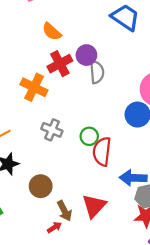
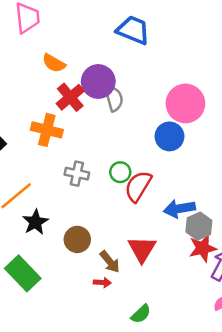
purple circle: (86, 55) -> (98, 81), size x1.4
red semicircle: (102, 151) -> (138, 186), turned 36
red arrow: (54, 227) -> (102, 283), turned 48

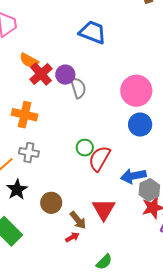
purple circle: (98, 81) -> (65, 75), size x0.7
red cross: (70, 97) -> (41, 74), moved
blue circle: (169, 136) -> (140, 125), moved
gray cross: (77, 174) -> (29, 152), moved
red arrow: (102, 283) -> (72, 237), turned -32

